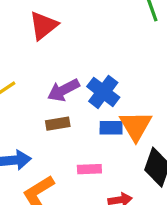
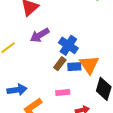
purple arrow: (63, 90) -> (40, 35), moved
brown rectangle: (58, 124) -> (60, 64), moved, turned -40

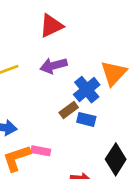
orange triangle: (89, 65) -> (114, 73), moved
pink rectangle: (63, 93) -> (41, 151), moved

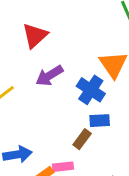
brown rectangle: (69, 110) -> (82, 139), moved

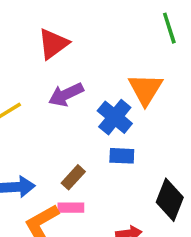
brown rectangle: (82, 139) -> (73, 177), moved

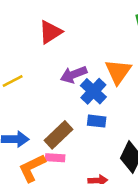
purple arrow: (66, 94) -> (74, 75), moved
brown rectangle: (73, 177) -> (58, 135), size x1.5

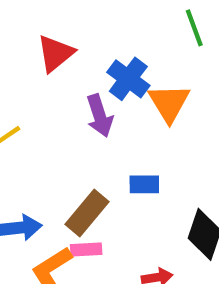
purple arrow: (74, 75) -> (100, 116), turned -80
blue cross: (93, 91) -> (128, 79), moved

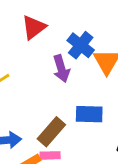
blue rectangle: (144, 184) -> (89, 114), size x1.4

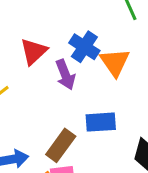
red triangle: (34, 27) -> (34, 51), moved

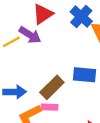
purple arrow: (65, 75) -> (30, 35), moved, turned -45

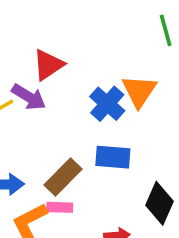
blue cross: (81, 17) -> (107, 104), moved

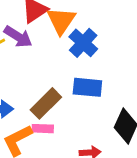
orange triangle: (139, 91) -> (61, 21), moved

